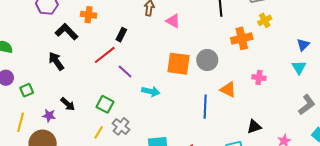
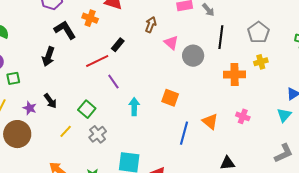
gray circle: (207, 60) -> (193, 56), moved
black arrow: (56, 61) -> (48, 57), turned -138
orange square: (178, 64) -> (170, 98), moved, size x0.7
cyan arrow: (151, 91) -> (134, 107), turned -114
yellow line: (99, 132) -> (66, 131), moved

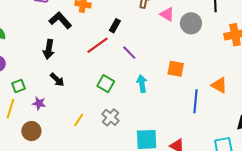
green square: (13, 78) -> (19, 86), moved
purple line: (113, 82) -> (129, 53), moved
black arrow: (50, 101) -> (57, 80), moved
green square: (87, 109) -> (106, 84), moved
brown circle: (17, 134) -> (31, 131), size x0.7

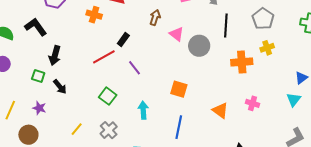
black L-shape: (60, 20) -> (36, 27), moved
cyan arrow: (142, 84) -> (143, 110), moved
green square: (19, 86) -> (38, 76), moved, turned 32
blue line: (195, 101) -> (179, 127), moved

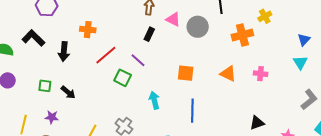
orange cross: (94, 15) -> (88, 30), moved
black rectangle: (123, 39) -> (149, 34), moved
black arrow: (55, 55) -> (64, 51), moved
green square: (108, 96) -> (123, 78), moved
orange triangle: (220, 110) -> (228, 74), moved

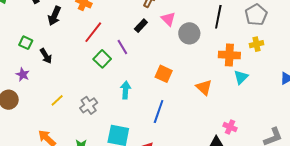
red line: (106, 55) -> (93, 32), turned -30
cyan triangle: (300, 62) -> (241, 77), moved
pink cross: (261, 74) -> (230, 127), moved

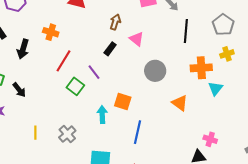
gray circle: (189, 33) -> (155, 71), moved
orange square: (164, 74) -> (123, 101), moved
yellow line: (57, 100) -> (35, 133), turned -40

